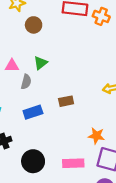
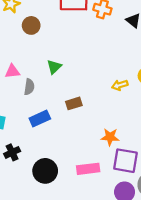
green triangle: (41, 63) -> (54, 67), moved

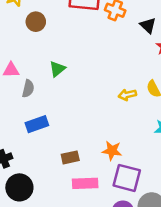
brown rectangle: (74, 103) -> (70, 157), moved
black circle: (45, 171) -> (19, 187), moved

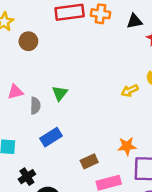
black triangle: (148, 25) -> (134, 21), turned -42
green triangle: (57, 69) -> (60, 93), moved

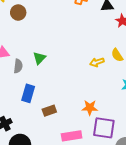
blue rectangle: (51, 137) -> (28, 93), turned -48
brown rectangle: (89, 161) -> (49, 111), moved

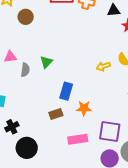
blue rectangle: (28, 93) -> (66, 91), moved
orange star: (90, 108) -> (84, 108), moved

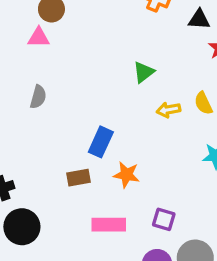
pink triangle: (10, 57) -> (39, 38), moved
green triangle: (46, 62) -> (144, 72), moved
purple square: (110, 131) -> (164, 219), size x0.6

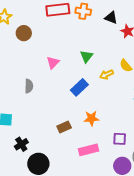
black triangle: (199, 19) -> (111, 18), turned 32
pink triangle: (39, 38) -> (53, 63), moved, turned -32
blue rectangle: (101, 142) -> (79, 87), moved, turned 36

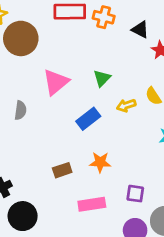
brown circle: (24, 33) -> (21, 38), size x1.6
pink triangle: (53, 63) -> (56, 82), size x1.5

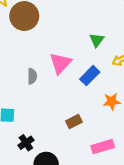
pink triangle: (56, 82) -> (60, 63), moved
orange star: (100, 162) -> (112, 101), moved

